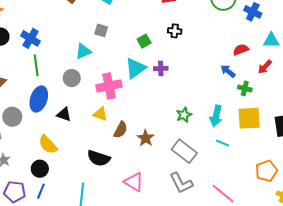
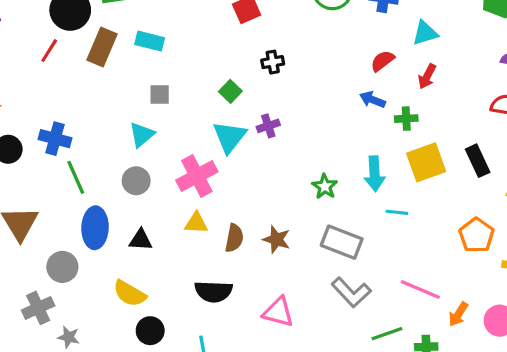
black circle: (40, 169) -> (150, 331), moved

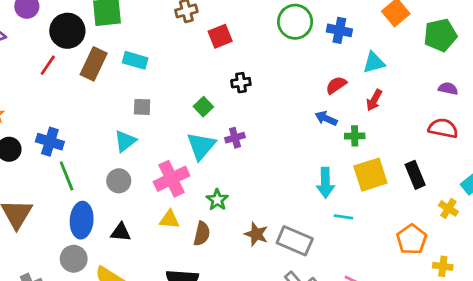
green star: (325, 186) -> (217, 200), moved
brown star: (276, 239) -> (256, 234), moved
gray circle: (62, 267) -> (74, 259), moved

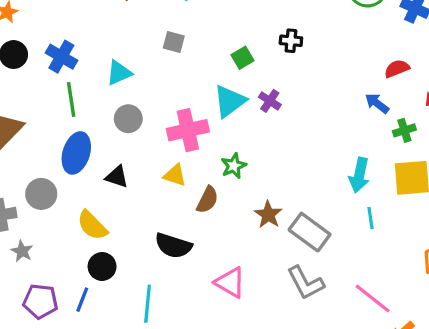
green cross: (355, 136) -> (404, 130), turned -30
purple cross: (235, 138) -> (270, 101), turned 36
cyan triangle: (125, 141) -> (119, 73), moved
cyan line: (343, 217) -> (371, 218), turned 60
gray circle: (74, 259) -> (41, 194), moved

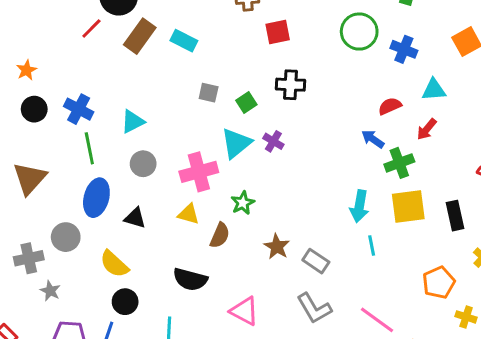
black cross: (291, 41) -> (290, 85), size x1.4
gray square: (174, 42) -> (209, 93), moved
green cross: (404, 130) -> (399, 163), size x1.4
gray rectangle: (310, 232) -> (316, 261), size x0.7

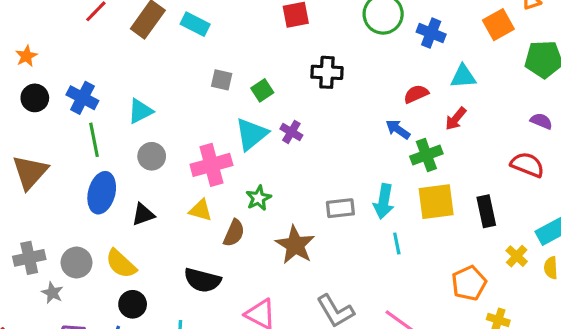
black cross: (290, 85) -> (327, 72), moved
black triangle: (135, 218) -> (143, 214), turned -35
gray circle: (66, 237) -> (77, 263), moved
brown star: (277, 247) -> (295, 245), size x1.4
gray rectangle: (316, 261) -> (340, 208), moved, turned -40

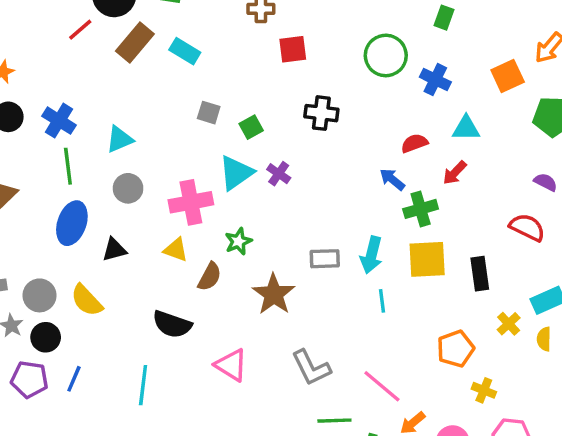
black circle: (133, 304) -> (46, 337), moved

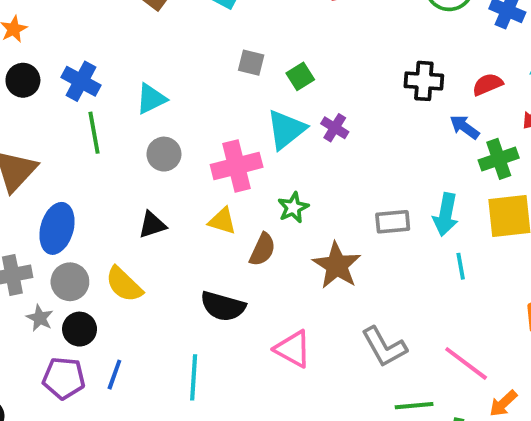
black cross: (321, 113) -> (424, 81), moved
blue ellipse: (72, 223) -> (57, 228), moved

